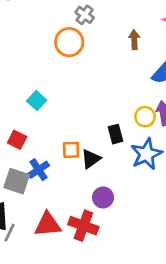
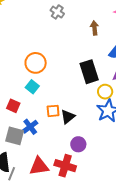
orange circle: (69, 42) -> (36, 63), moved
cyan square: (37, 101) -> (32, 87), moved
yellow circle: (145, 117) -> (105, 92), moved
black rectangle: (116, 134) -> (89, 72), moved, size x1.6

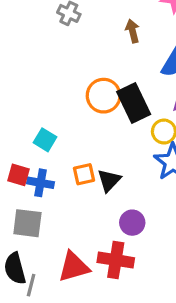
orange circle: (36, 63) -> (104, 96), moved
blue cross: (30, 127) -> (40, 183), moved, turned -35

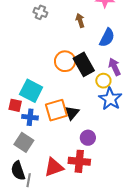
cyan square: (45, 140) -> (31, 91), size x1.6
orange square: (84, 174) -> (56, 110), size x1.6
red square: (19, 175) -> (15, 105), moved
gray square: (27, 223) -> (24, 142), turned 30

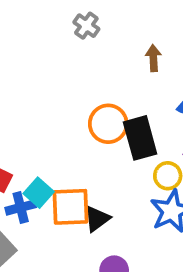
cyan square: (31, 91) -> (39, 193), moved, size x0.7
blue cross: (30, 117) -> (21, 207), turned -35

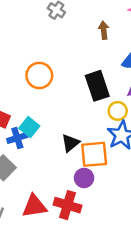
orange circle: (108, 124) -> (39, 75), moved
orange square: (70, 207) -> (94, 154), moved

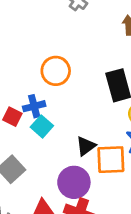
blue cross: (17, 138) -> (34, 106), moved
purple circle: (84, 178) -> (74, 182), moved, size x1.5

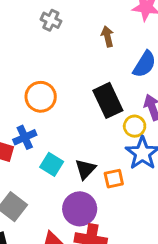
cyan square: (42, 126) -> (52, 164), moved
orange square: (111, 160) -> (114, 179), size x0.6

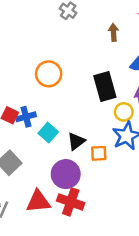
blue cross: (25, 137) -> (26, 117), moved

